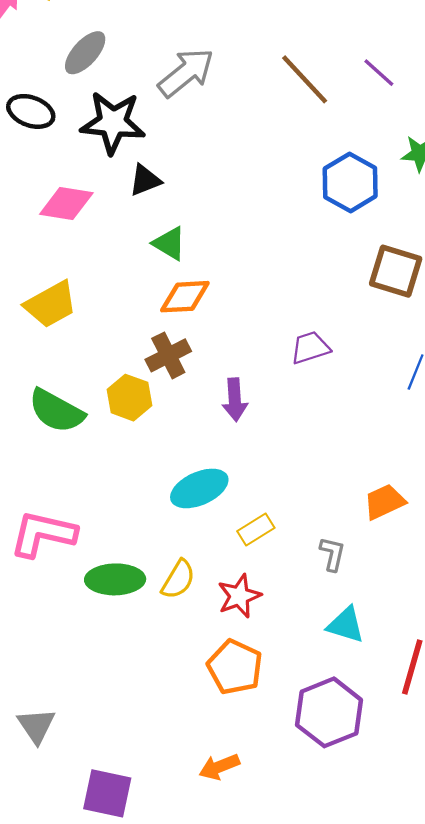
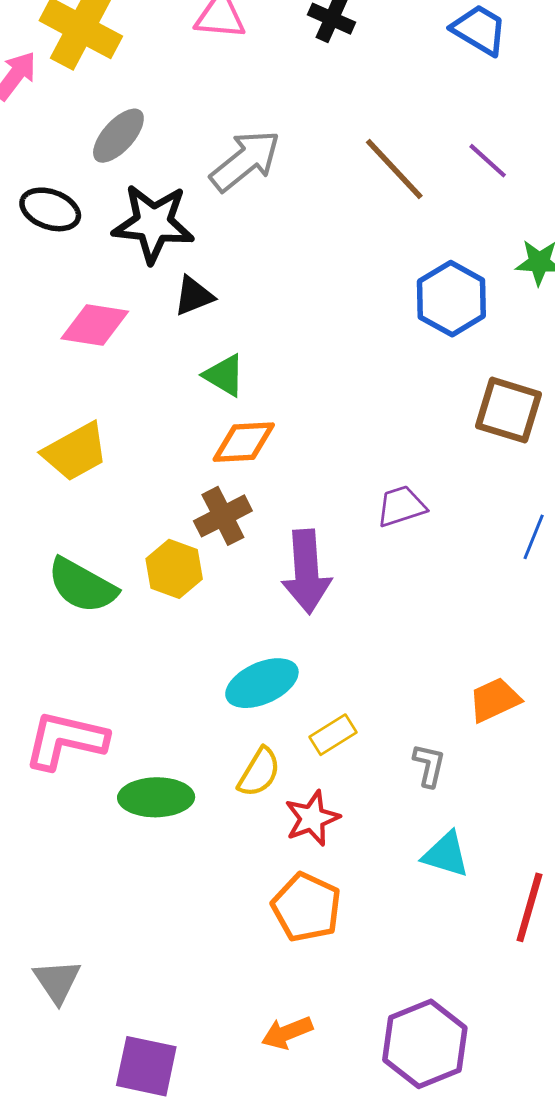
purple arrow: (235, 400) -> (307, 572), size x1.5
yellow semicircle: (178, 579) -> (259, 772), moved
purple hexagon: (329, 712) -> (425, 1044), moved

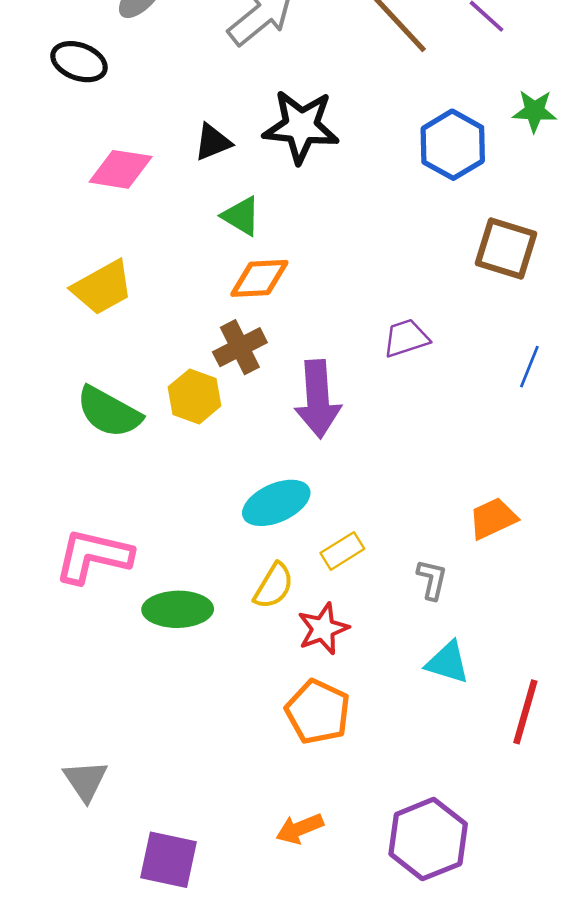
black star: (153, 223) -> (301, 127), moved

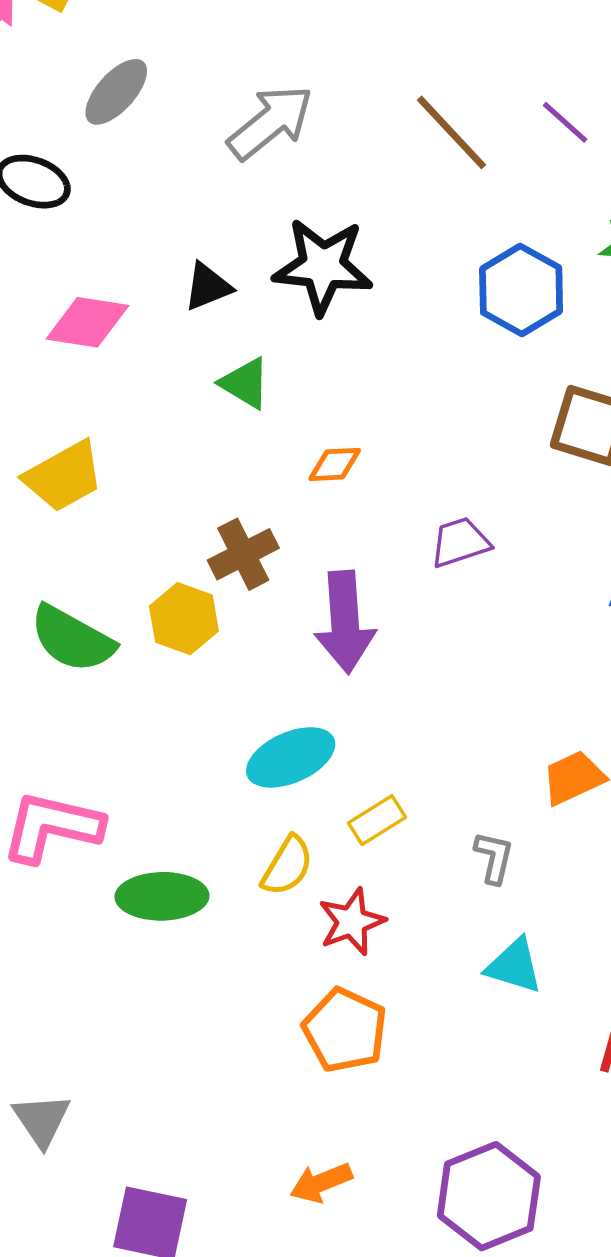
orange diamond: (259, 278) -> (335, 464), moved, size x0.7

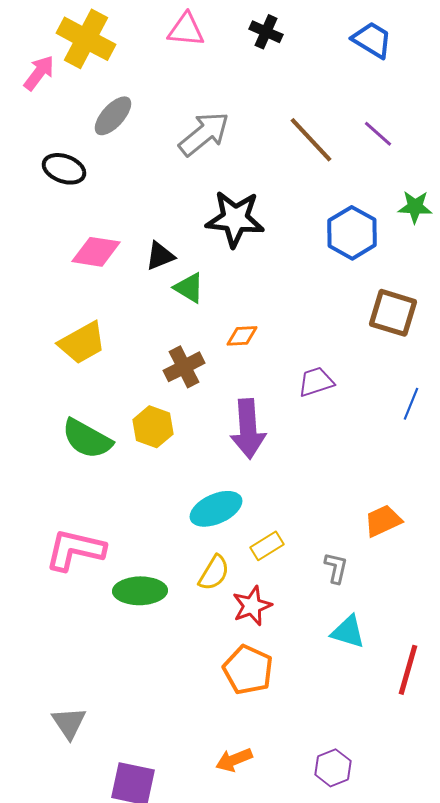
black triangle: (208, 287) -> (160, 256), moved
brown cross: (243, 554) -> (184, 367), moved
purple hexagon: (489, 1196) -> (333, 768), size x0.6

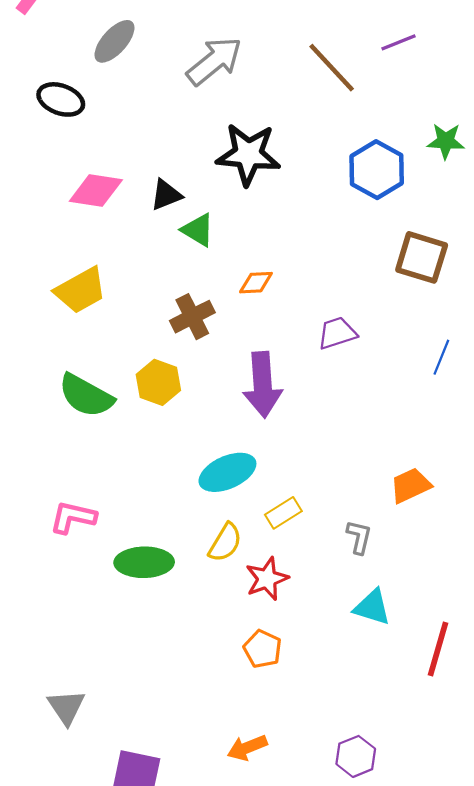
purple line: (378, 134) -> (399, 42), moved, turned -64
pink L-shape: (75, 550) -> (73, 517), size x0.7
orange pentagon: (248, 670) -> (263, 649), size x0.7

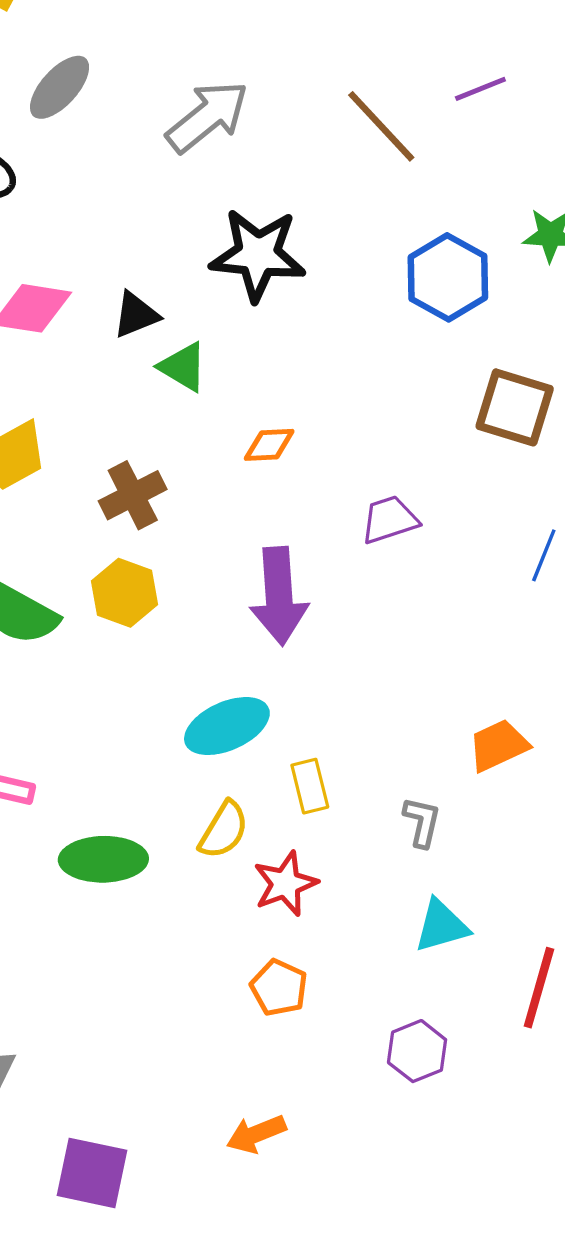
brown cross: (192, 317) -> (133, 495), moved
yellow rectangle: (283, 513) -> (310, 786), turned -72
cyan triangle: (372, 607) -> (441, 926), turned -33
purple hexagon: (356, 756) -> (417, 1051), moved

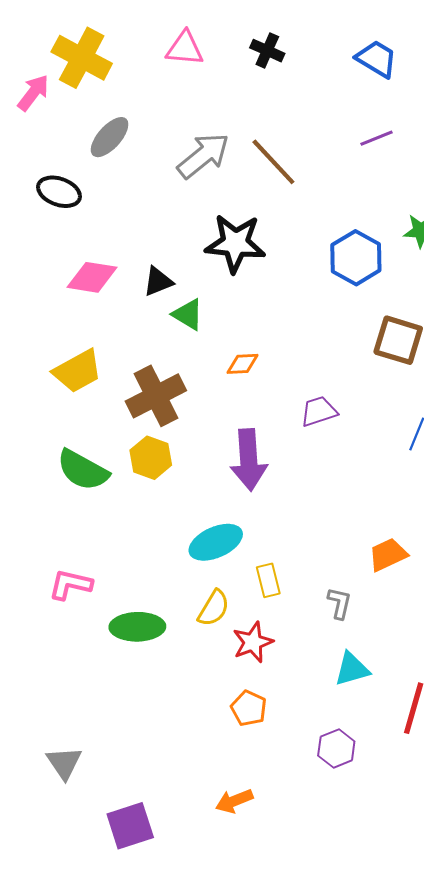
brown line: (381, 126) -> (273, 162), moved
brown cross: (133, 495) -> (156, 396), size x1.4
purple square: (92, 1173) -> (130, 826), turned -30

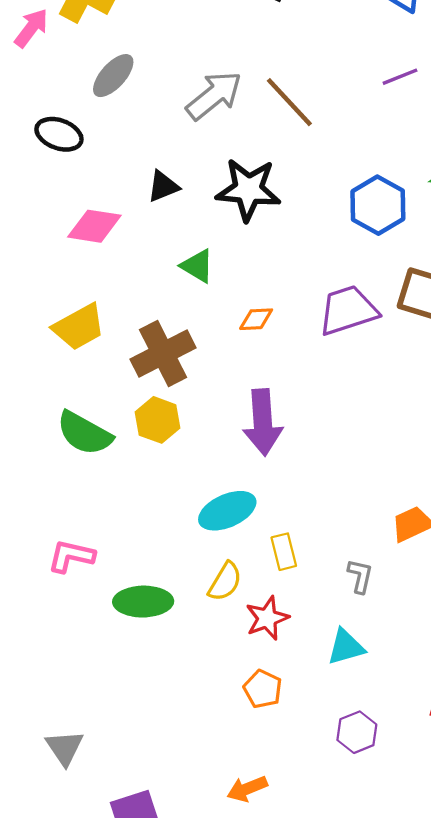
black triangle: (158, 281) -> (163, 186), moved
purple trapezoid: (319, 411) -> (348, 310), moved, size x1.5
cyan triangle: (352, 669) -> (346, 647), moved

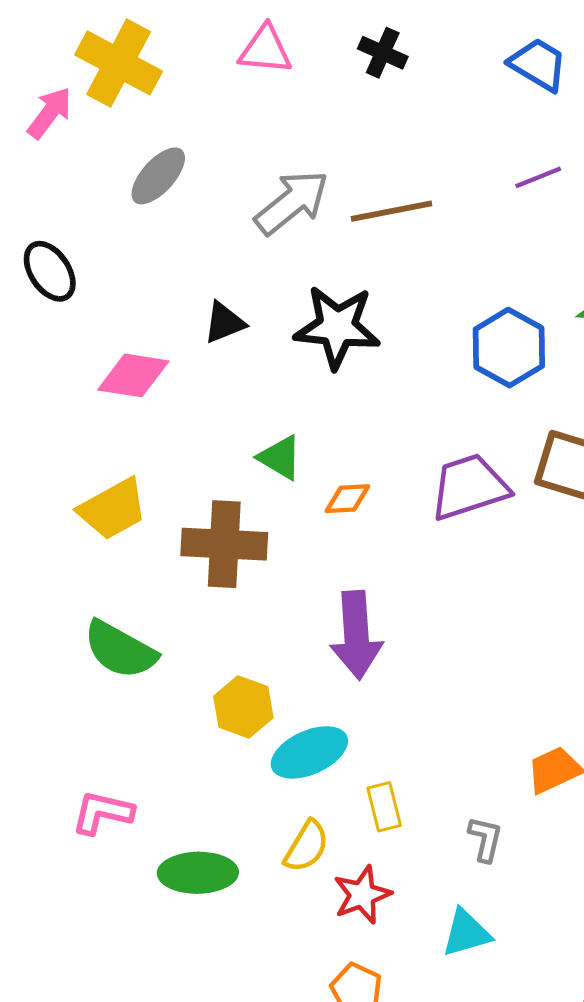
brown line: (289, 102) -> (392, 211), turned -58
black ellipse: (59, 134) -> (50, 271), moved, turned 36
green triangle: (197, 266) -> (280, 458), moved
brown cross: (163, 354) -> (224, 544), turned 30
yellow hexagon: (158, 420) -> (243, 707), moved

